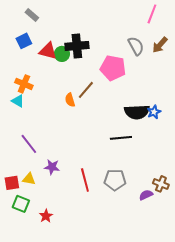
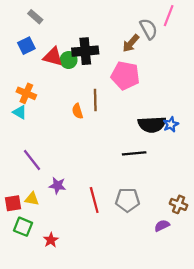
brown arrow: (160, 45) -> (131, 43), moved
gray semicircle: (136, 46) -> (149, 29), moved
brown line: (86, 90) -> (95, 100), turned -42
purple semicircle: (146, 195) -> (162, 226), moved

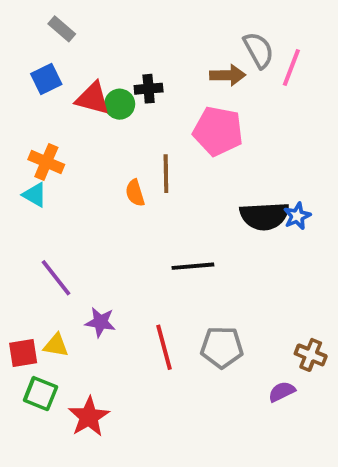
pink line: (169, 16) -> (291, 67), moved
brown arrow: (131, 43) -> (228, 75), turned -132
black cross: (85, 51) -> (149, 89), size x0.6
black line: (134, 153) -> (193, 266), moved
red star: (51, 240) -> (89, 417), size x1.5

